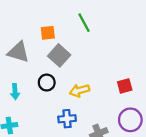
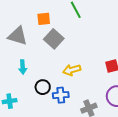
black circle: (47, 83) -> (43, 87), moved
cyan arrow: (15, 92) -> (23, 67), moved

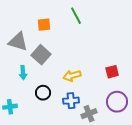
gray square: (54, 39) -> (41, 55), moved
blue cross: (61, 95) -> (71, 101), moved

